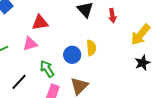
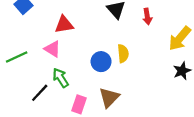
pink triangle: (30, 44) -> (52, 49), turned 49
green arrow: (47, 69) -> (61, 78), moved

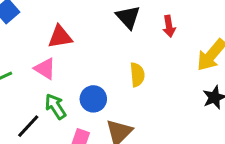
blue circle: (101, 62) -> (93, 99), moved

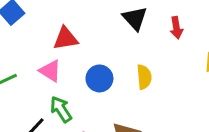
blue circle: (93, 99) -> (99, 78), moved

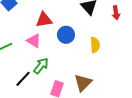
blue circle: (99, 78) -> (66, 35), moved
green arrow: (61, 109) -> (41, 66), turned 72

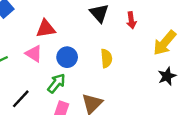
blue circle: (66, 35) -> (67, 57), moved
green arrow: (41, 66) -> (56, 83), moved

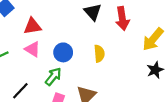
red arrow: (131, 20) -> (122, 18), size x1.5
red triangle: (46, 29) -> (32, 26), moved

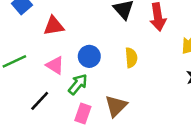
pink triangle: (32, 49) -> (55, 65), moved

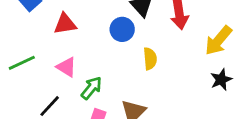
blue circle: (89, 56) -> (122, 29), moved

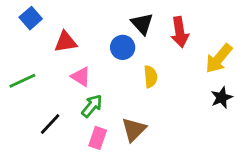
pink triangle: (66, 67) -> (81, 77), moved

